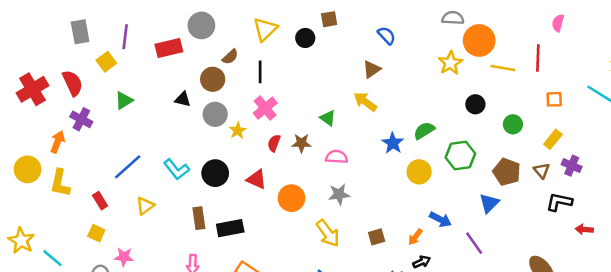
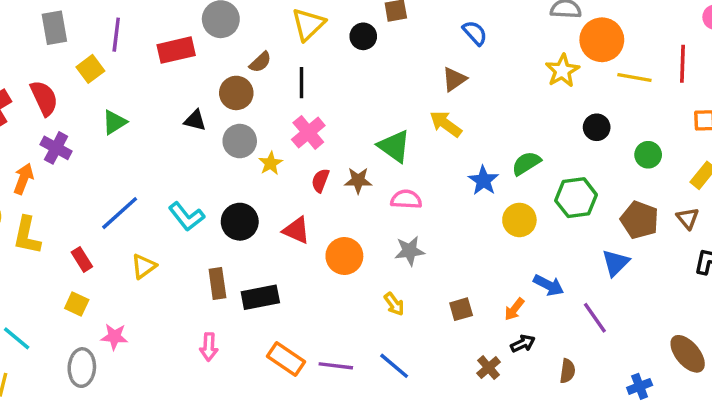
green triangle: (328, 118) -> (394, 146), size x1.5
yellow arrow: (328, 233) -> (394, 304), size x0.6

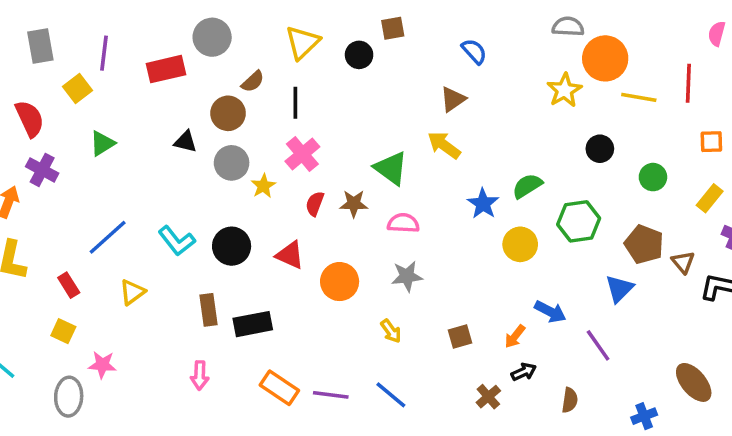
brown triangle: (688, 218) -> (683, 262), moved

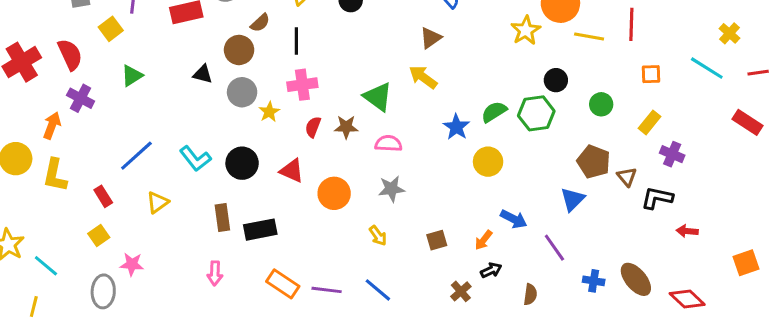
pink cross: (302, 154) -> (302, 85), turned 32
green hexagon: (579, 221) -> (536, 113), moved
yellow square: (63, 331) -> (99, 236), turned 30
blue cross: (644, 416) -> (594, 281), moved, turned 30

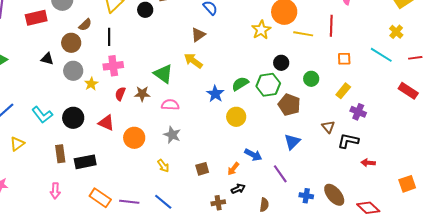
brown pentagon: (594, 162) -> (289, 105), moved
gray star: (391, 189) -> (172, 135), turned 30
brown cross: (461, 291) -> (218, 203), turned 32

